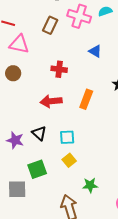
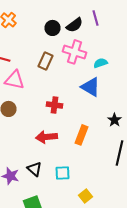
cyan semicircle: (105, 11) -> (100, 63), moved
blue triangle: (95, 51) -> (90, 87), size x1.5
yellow square: (69, 160) -> (86, 196), moved

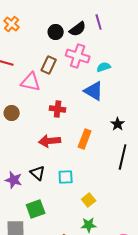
pink triangle: (14, 80) -> (31, 82), moved

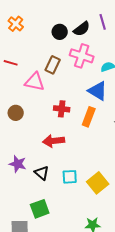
orange rectangle: (85, 139) -> (89, 117), moved
purple star: (14, 180) -> (18, 164), moved
yellow square: (89, 200) -> (98, 183), moved, size x1.5

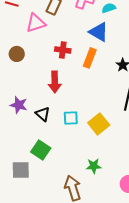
pink triangle: (35, 82) -> (36, 23), turned -30
red arrow: (54, 141) -> (55, 82), turned -85
green square: (40, 209) -> (41, 150), turned -36

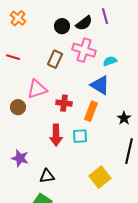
pink triangle: (36, 23) -> (37, 89), moved
black triangle: (43, 114) -> (47, 176), moved, turned -49
cyan square: (71, 118) -> (80, 136), moved

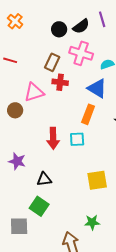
red cross: (64, 103) -> (60, 82), moved
yellow square: (100, 177) -> (97, 180), turned 30

